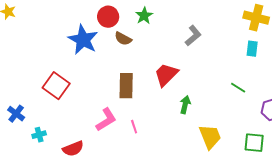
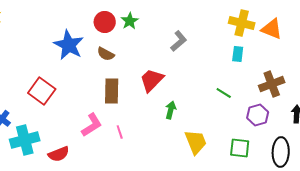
red circle: (108, 17) -> (105, 22), moved
brown semicircle: (123, 39) -> (106, 54), moved
cyan cross: (39, 135) -> (25, 140), size x2.0

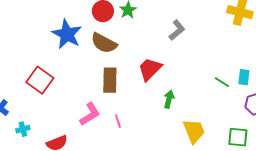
brown semicircle: (106, 54) -> (104, 43), size x1.5
cyan rectangle: (238, 54) -> (244, 77), moved
cyan cross: (25, 140) -> (23, 129), size x0.5

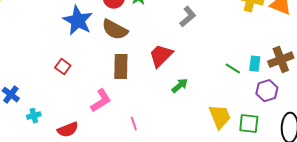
red square: (40, 80) -> (63, 67), moved, size x0.6
green arrow: (169, 99) -> (180, 86), turned 36
pink line: (118, 121) -> (134, 124), moved
yellow trapezoid: (194, 131) -> (220, 117), moved

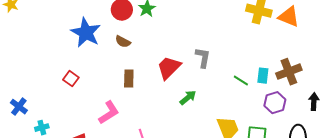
gray L-shape: (188, 17) -> (203, 58), moved, turned -40
brown semicircle: (115, 30) -> (123, 42), size x0.6
brown rectangle: (121, 67) -> (129, 79), size x0.7

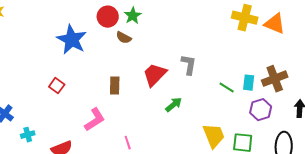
brown semicircle: (123, 42) -> (124, 38), moved

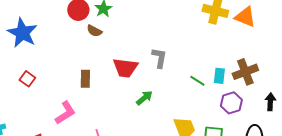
blue star: (72, 40) -> (22, 33), moved
red trapezoid: (155, 75) -> (125, 68), turned -128

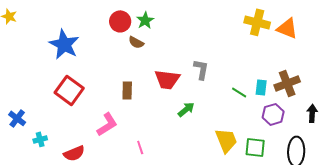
red square: (27, 79) -> (69, 90), size x1.8

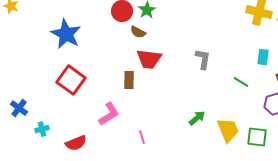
red trapezoid: (167, 79) -> (149, 59), moved
cyan rectangle: (261, 87) -> (263, 57), moved
green arrow: (186, 109) -> (197, 118), moved

